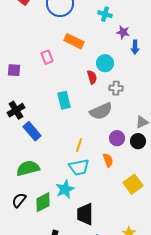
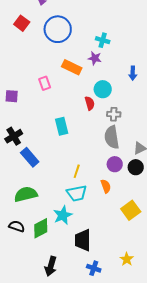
purple star: (123, 32) -> (95, 58), moved
gray semicircle: (101, 111) -> (112, 137), moved, turned 105
black semicircle: (19, 200) -> (17, 226), turned 70

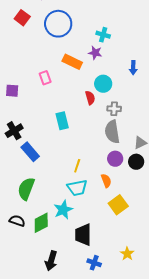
green semicircle: (26, 194) -> (26, 189), turned -55
yellow square: (131, 210) -> (118, 205), moved

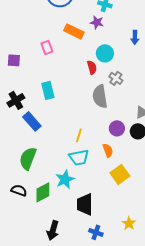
gray cross: (114, 109) -> (116, 78), turned 32
cyan rectangle: (62, 121) -> (48, 90), moved
gray semicircle: (112, 132) -> (100, 96), moved

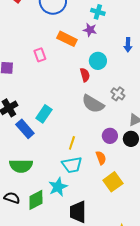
gray cross: (116, 78) -> (118, 94), moved
cyan rectangle: (48, 90) -> (44, 114), moved, turned 48
gray semicircle: (100, 96) -> (93, 104), turned -50
green semicircle: (28, 158) -> (21, 166), turned -110

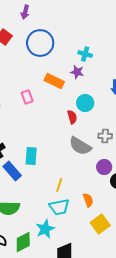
gray cross: (118, 94) -> (105, 136), turned -32
cyan rectangle: (44, 114) -> (31, 156), turned -30
purple circle: (110, 136) -> (104, 167), moved

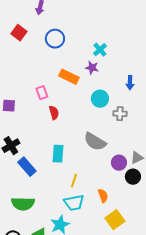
blue circle: (40, 43) -> (55, 39), size x0.7
cyan cross: (85, 54) -> (100, 50), turned 32
red semicircle: (72, 117) -> (54, 113), moved
gray cross: (105, 136) -> (120, 114), moved
cyan rectangle: (31, 156) -> (58, 154), moved

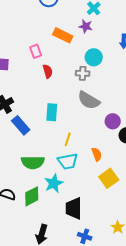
gray cross: (120, 114) -> (83, 73), moved
green semicircle: (23, 204) -> (33, 162), moved

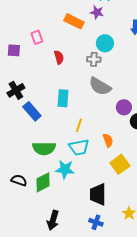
pink rectangle: (36, 51) -> (37, 37), moved
cyan star: (54, 183) -> (65, 169), turned 30
black trapezoid: (74, 208) -> (98, 194), moved

